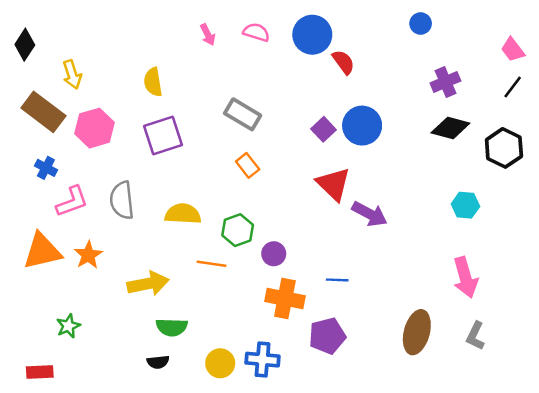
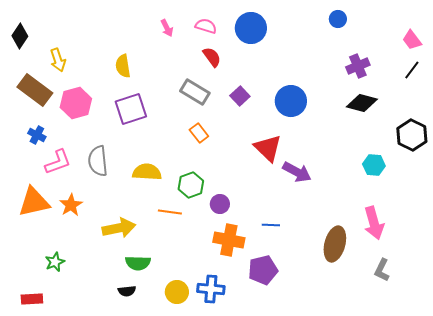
red semicircle: (343, 62) -> (212, 57), moved
purple square: (324, 129) -> (240, 96), moved
black hexagon: (504, 148) -> (412, 135), moved
brown ellipse: (417, 332) -> (335, 244), moved

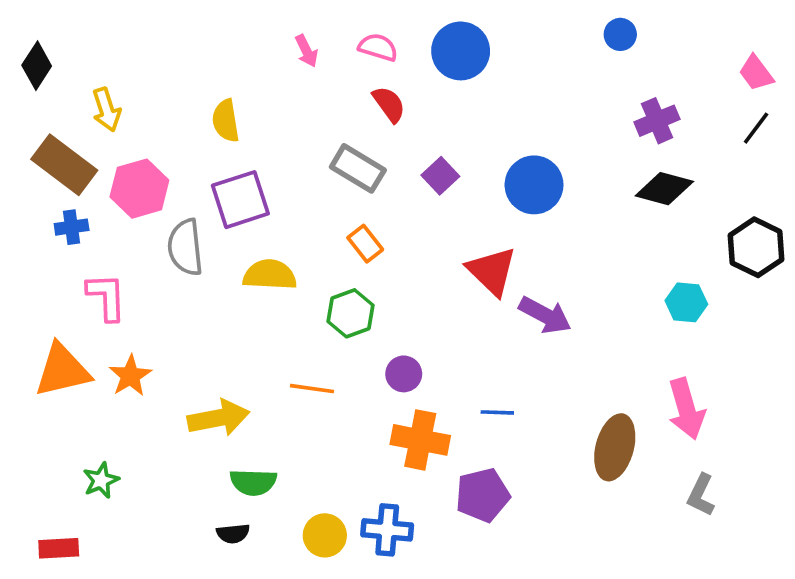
blue cross: (37, 135) -> (72, 227), moved, turned -36
gray semicircle: (98, 161) -> (185, 247), moved
pink L-shape: (58, 162) -> (106, 297), turned -72
yellow semicircle: (147, 172) -> (270, 275), moved
green hexagon: (191, 185) -> (351, 313), moved

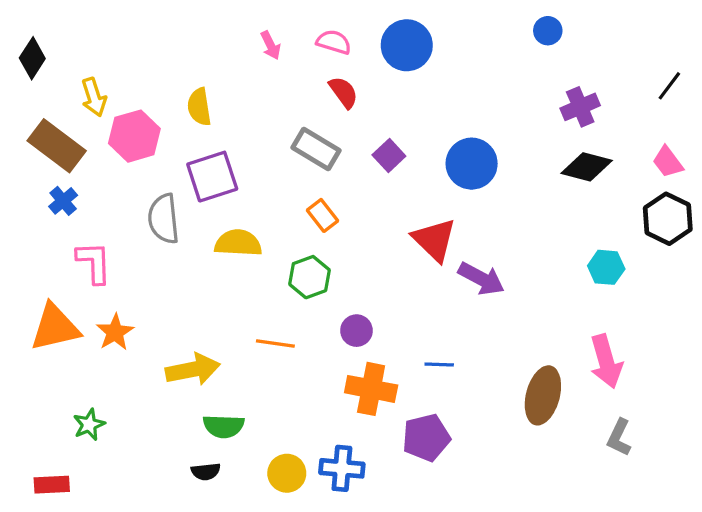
pink trapezoid: (756, 73) -> (668, 162), moved
black line: (756, 128) -> (669, 86), moved
pink hexagon: (139, 189) -> (134, 136), moved
blue cross: (72, 227) -> (63, 201), turned -32

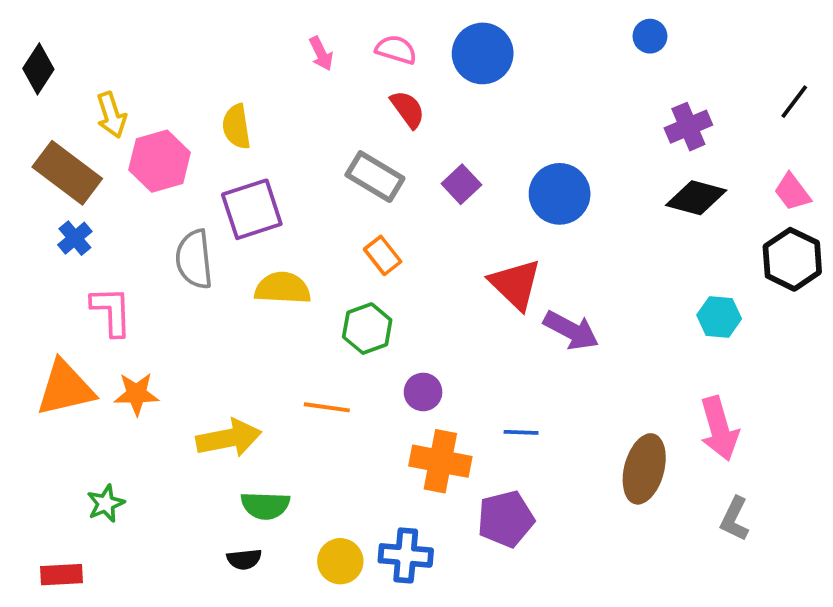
orange star: (115, 332) -> (136, 394), turned 30

